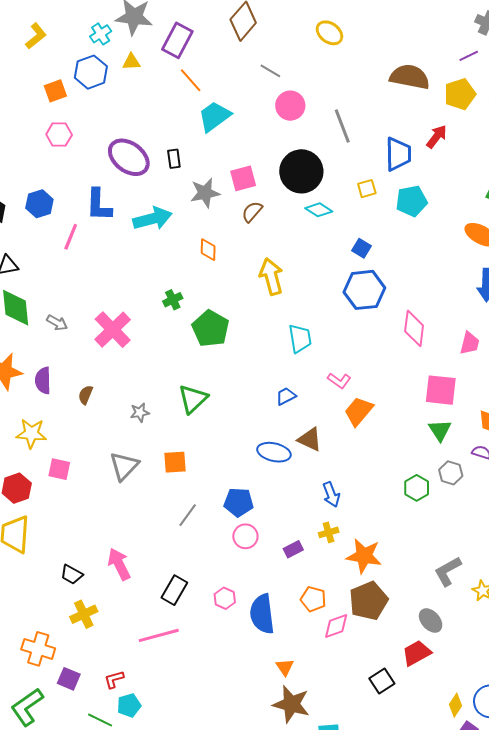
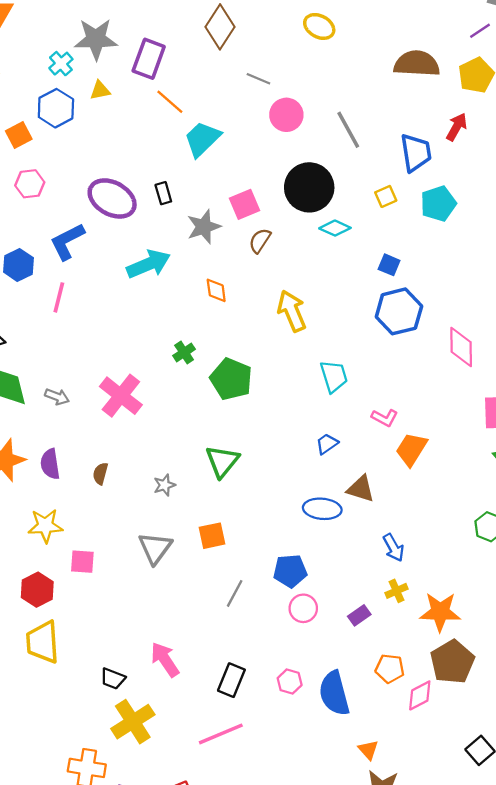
blue L-shape: (99, 205) -> (67, 241), moved, turned 69
yellow cross: (84, 614) -> (133, 722), size x1.4

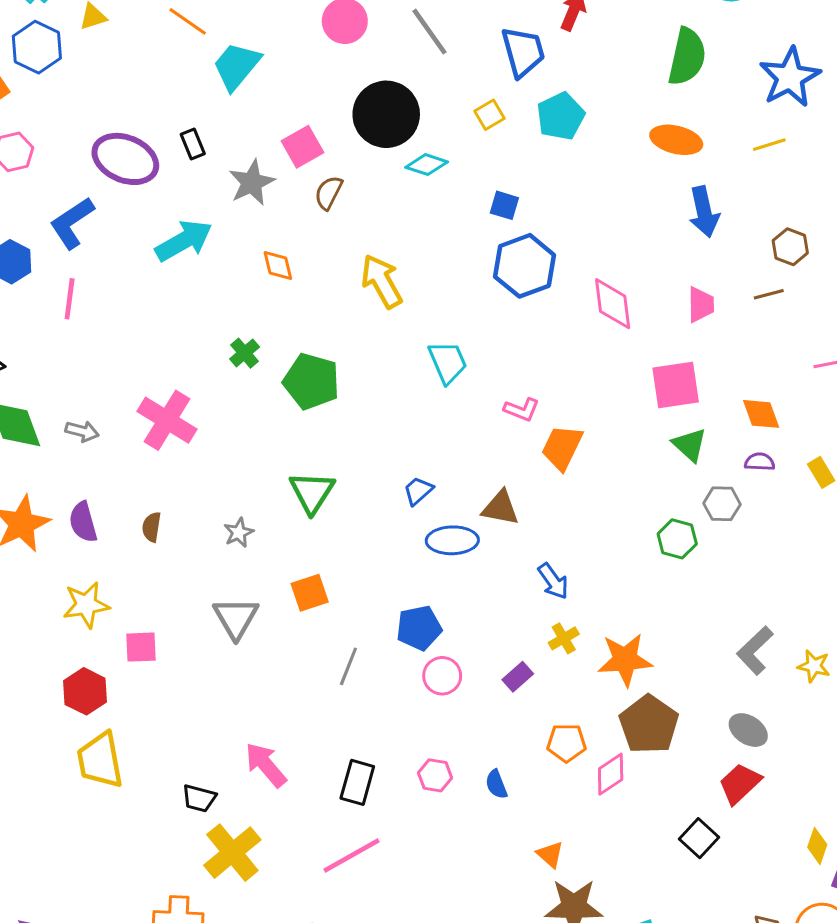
blue trapezoid: (327, 444) -> (418, 491), moved
blue semicircle: (334, 693) -> (496, 784), size x0.5

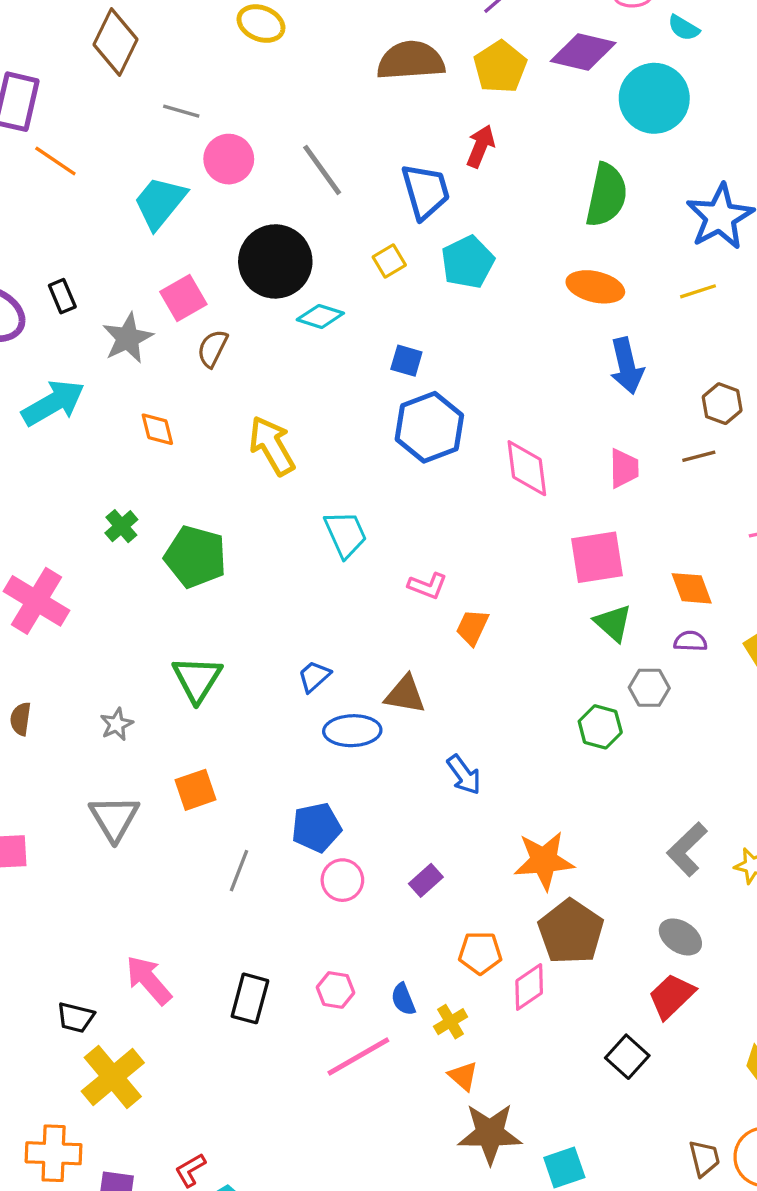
cyan trapezoid: (237, 66) -> (160, 203), moved
orange trapezoid: (562, 447) -> (472, 627), size x0.7
yellow cross: (564, 638) -> (451, 1022), moved
pink line: (351, 856) -> (358, 1057), moved

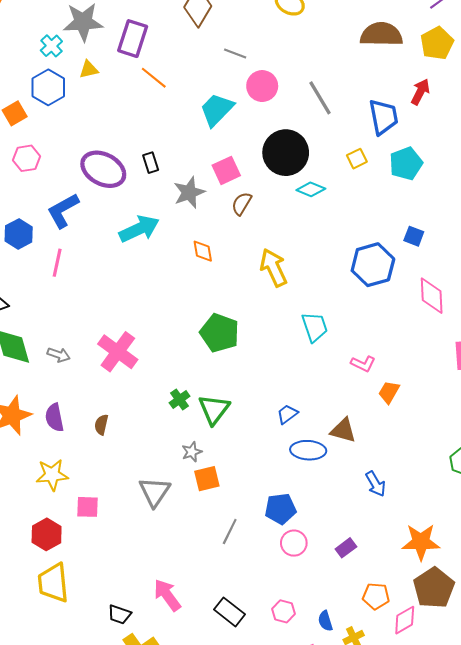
blue square: (406, 361) -> (414, 236), moved
green cross: (121, 526) -> (180, 399), moved
gray star: (117, 724) -> (192, 452), moved
black rectangle: (250, 998) -> (230, 612), turned -72

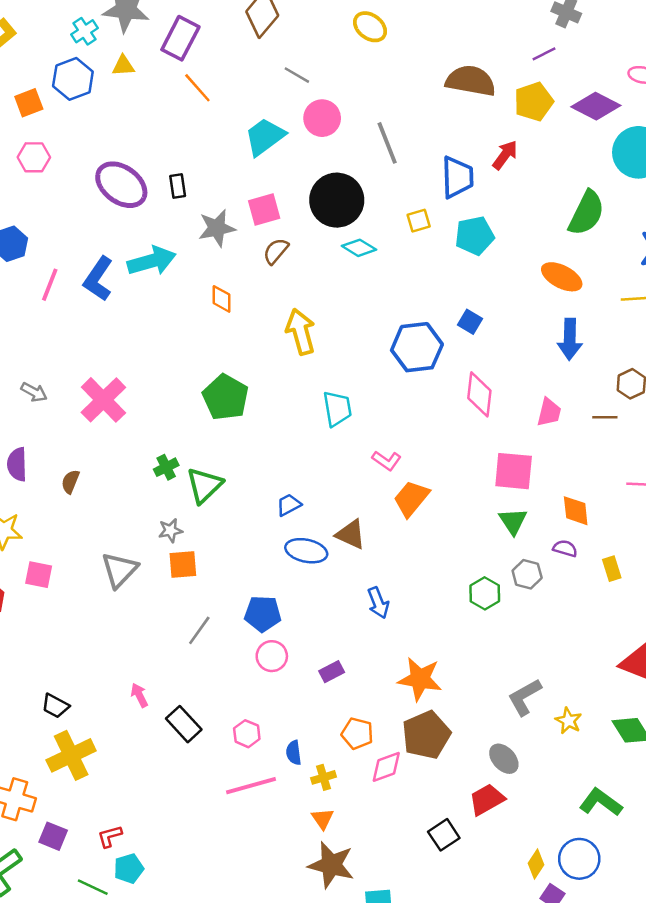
blue L-shape: (63, 210) -> (98, 279), moved, turned -36
orange trapezoid: (389, 392) -> (411, 498), size x1.4
pink arrow: (167, 595) -> (139, 695), moved, size x0.6

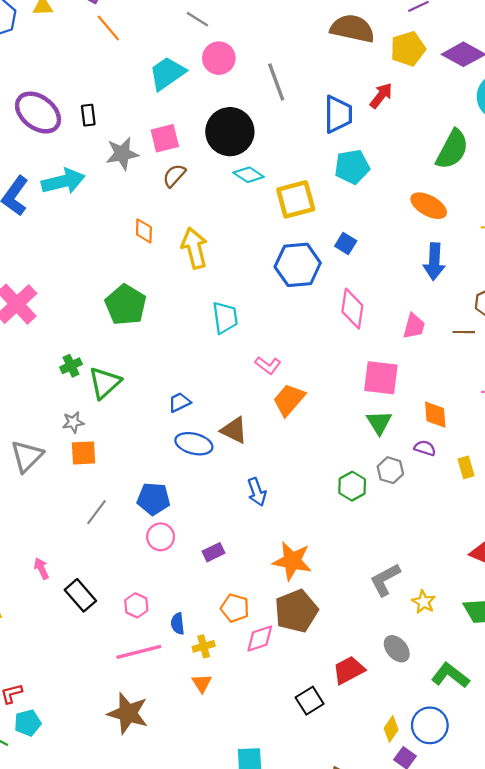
yellow square: (419, 221) -> (296, 199), moved, size x1.8
orange diamond: (221, 299) -> (144, 231), moved
gray ellipse: (504, 759) -> (397, 649), moved
brown star: (331, 865) -> (128, 713), moved

